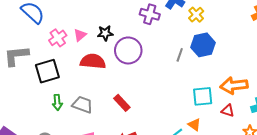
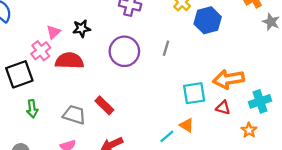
pink cross: (58, 38) -> (41, 51), moved
blue hexagon: (203, 45) -> (208, 20), moved
purple circle: (128, 50) -> (124, 51), moved
gray trapezoid: (82, 105) -> (74, 115), moved

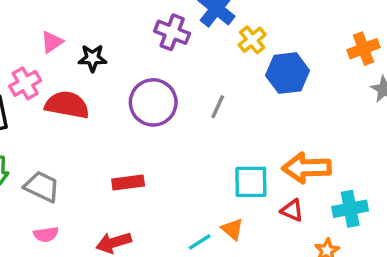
pink triangle: (53, 32) -> (52, 42), moved
red rectangle: (104, 105) -> (128, 182), moved, turned -60
gray trapezoid: (74, 115) -> (42, 187), moved

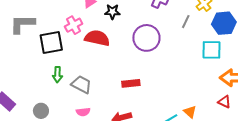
gray line: (218, 107) -> (186, 22), moved
cyan square: (251, 182) -> (212, 50), moved

